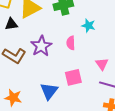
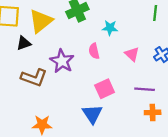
pink triangle: (102, 64) -> (132, 54), moved
blue triangle: (49, 91) -> (92, 114), moved

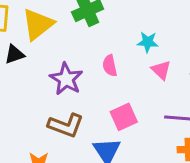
cyan star: (110, 28) -> (148, 42), moved
brown L-shape: (34, 78) -> (66, 125), moved

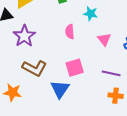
cyan star: (148, 42) -> (91, 14), moved
purple star: (66, 79) -> (24, 36), moved

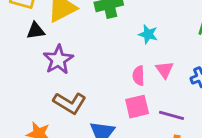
pink semicircle: (70, 32) -> (139, 76), moved
pink square: (75, 68) -> (137, 107), moved

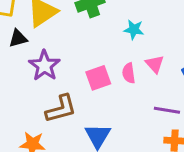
brown L-shape: (70, 103) -> (61, 109), turned -40
pink square: (137, 107) -> (98, 78), moved

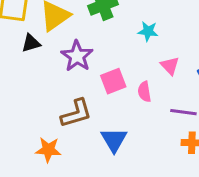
purple star: (44, 66) -> (77, 56), moved
pink semicircle: (129, 73) -> (144, 92), moved

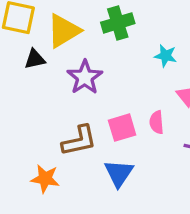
pink square: (113, 81) -> (122, 128), moved

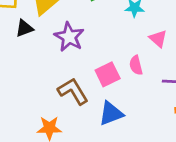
brown L-shape: (79, 141) -> (73, 91), turned -100
blue triangle: (119, 173) -> (111, 113), turned 44

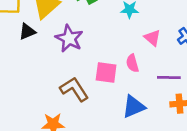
pink square: (108, 74) -> (106, 72), turned 35
blue triangle: (111, 113) -> (134, 107), moved

